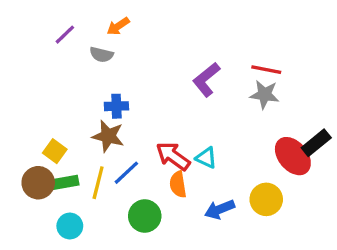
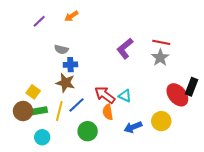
gray semicircle: (101, 55) -> (61, 49), moved
gray star: (265, 95) -> (160, 58), turned 30
black rectangle: (316, 143) -> (192, 87), turned -30

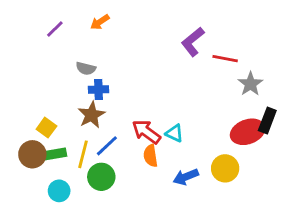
purple L-shape: (125, 48) -> (193, 42), moved
gray star: (160, 58) -> (250, 84), moved
brown star: (65, 83) -> (91, 115), turned 30
red ellipse: (177, 95) -> (248, 132), turned -70
green circle: (88, 131) -> (101, 177), moved

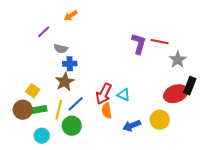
purple line: (55, 29) -> (44, 32), moved
purple L-shape: (193, 42) -> (139, 44), moved, turned 145
red arrow: (146, 132) -> (104, 94), turned -100

